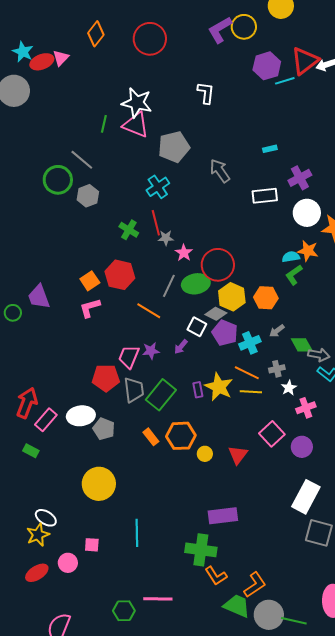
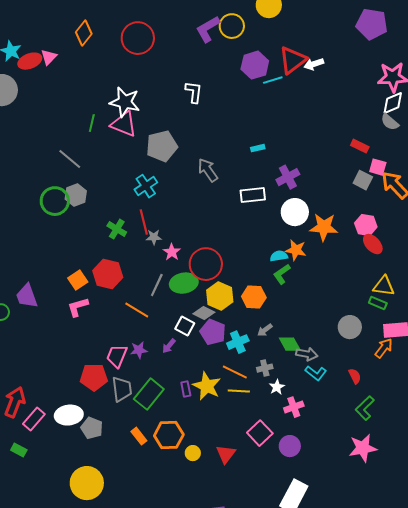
green circle: (58, 180) -> (55, 201), moved

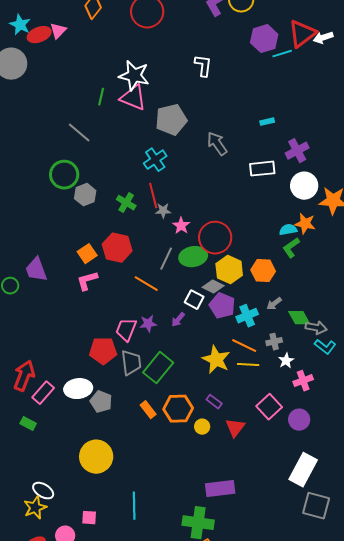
gray hexagon: (76, 195) -> (85, 195), moved
purple rectangle: (186, 389) -> (214, 402), moved, turned -42

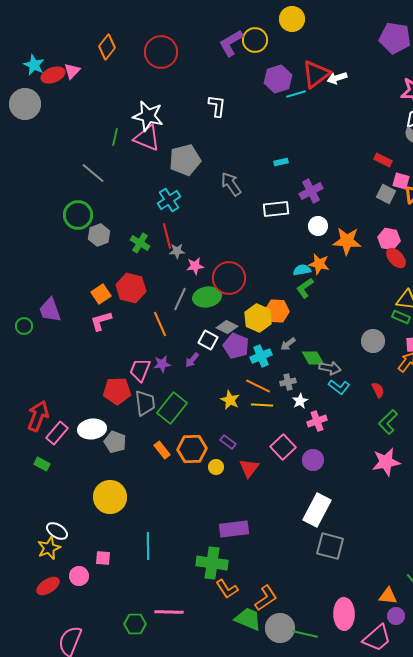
white circle: (304, 186) -> (318, 226), size x0.7
pink star: (181, 226) -> (195, 266), turned 30
yellow hexagon: (229, 270) -> (258, 318), moved
orange line: (146, 284) -> (160, 324), turned 35
yellow star: (216, 360) -> (230, 400), size x0.7

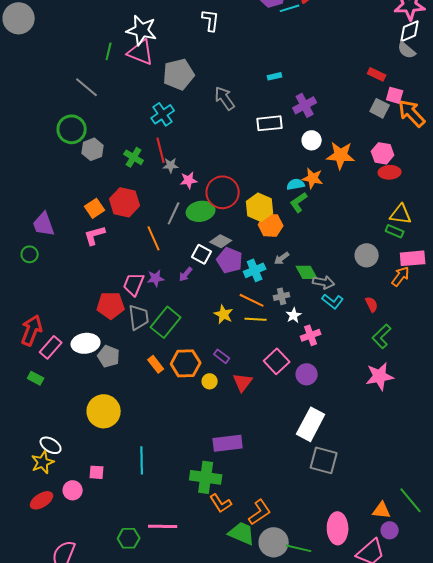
red ellipse: (396, 258) -> (390, 172), turned -50
yellow hexagon: (258, 318) -> (260, 207), moved
green circle: (24, 326) -> (30, 254), moved

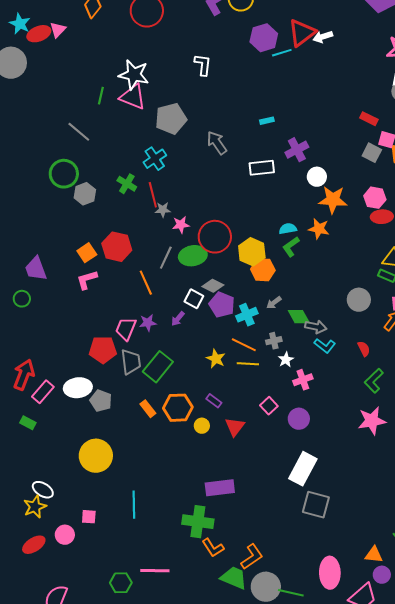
white circle: (312, 140) -> (317, 177), moved
green cross: (134, 157) -> (127, 184), moved
orange star: (313, 178) -> (319, 229), moved
pink square: (277, 361) -> (269, 406), size x0.7

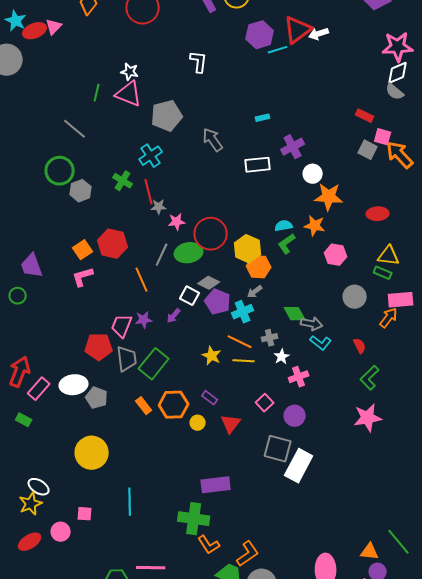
white star: (134, 75) -> (130, 72), size x0.6
pink hexagon: (375, 198) -> (336, 255), moved
gray arrow: (274, 303) -> (255, 292), moved
gray square: (316, 505) -> (278, 449), moved

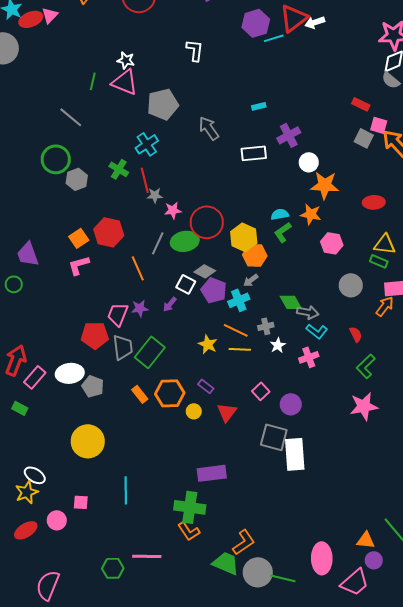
pink cross: (299, 377) -> (309, 357), moved
white rectangle: (299, 466) -> (295, 454), turned -32
orange L-shape: (209, 545) -> (189, 531), moved

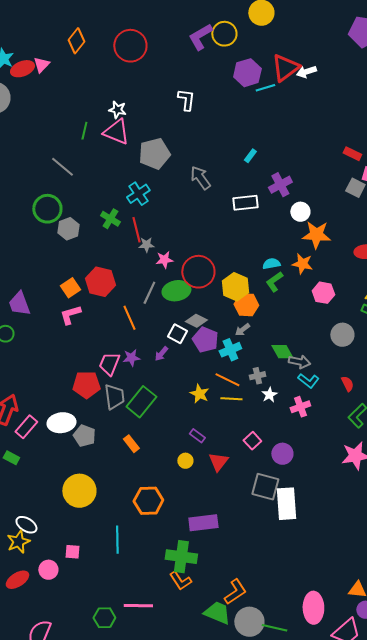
cyan rectangle: (259, 106) -> (250, 156), turned -40
orange hexagon: (170, 393) -> (148, 501), moved

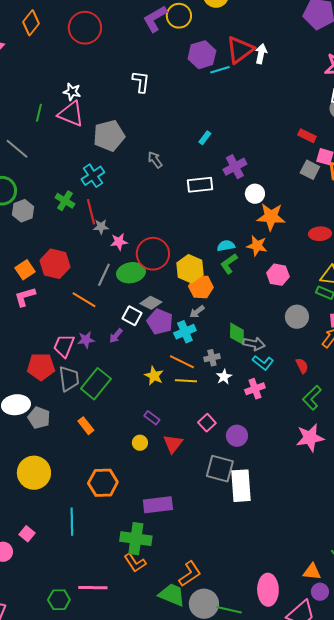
white arrow: (306, 72) -> (261, 54), turned 120
gray arrow: (200, 178) -> (155, 160), size x0.7
orange line: (129, 318) -> (84, 300), turned -35
green diamond: (282, 352) -> (237, 334), turned 30
pink square: (72, 552) -> (27, 534), turned 35

